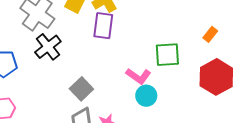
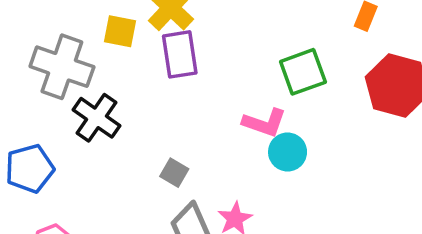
gray square: (81, 89) -> (174, 173), size x0.7

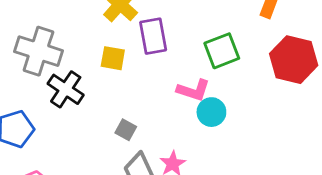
yellow square: (120, 31) -> (113, 58), moved
purple rectangle: (180, 54) -> (153, 36), moved

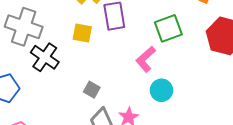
pink L-shape: (193, 90) -> (146, 59), turned 120
cyan circle: (211, 112) -> (161, 90), moved

